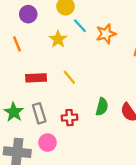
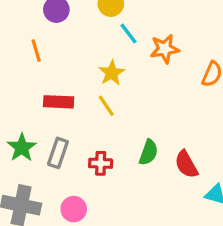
yellow star: (58, 39) -> (112, 73), moved
gray rectangle: (39, 113) -> (58, 153), turned 30
pink circle: (48, 143) -> (74, 209), moved

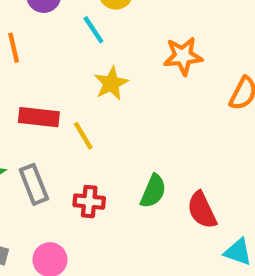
cyan line: (129, 34) -> (93, 30), moved
yellow line: (106, 106) -> (83, 136), moved
gray rectangle: (58, 153) -> (34, 184), turned -44

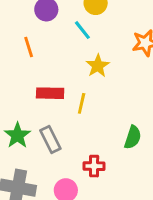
yellow line: (83, 136) -> (82, 103), turned 48
red cross: (89, 202) -> (94, 166), moved

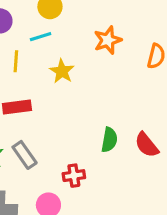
cyan line: (82, 30) -> (41, 37), turned -60
yellow line: (82, 103) -> (16, 61), moved

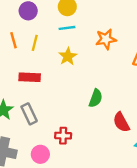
cyan line: (41, 37) -> (67, 28), moved
green semicircle: (109, 140) -> (96, 98), moved

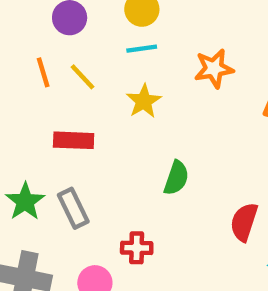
yellow line: (35, 43) -> (82, 77), turned -56
green semicircle: (96, 98) -> (176, 178), moved
red semicircle: (121, 122) -> (244, 222), turned 48

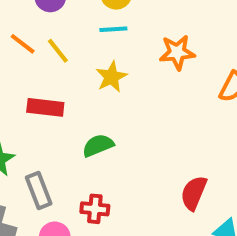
orange line: (43, 72) -> (23, 44), turned -40
green semicircle: (176, 178) -> (98, 145), moved, turned -136
gray rectangle: (73, 208) -> (39, 190), moved

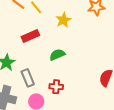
red rectangle: (45, 107) -> (30, 36), turned -30

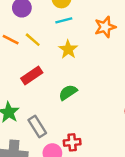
red cross: (56, 87) -> (72, 142), moved

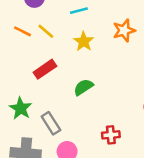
orange star: (105, 27) -> (124, 30), moved
red cross: (72, 142) -> (111, 135), moved

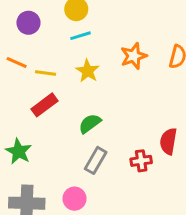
yellow line: (46, 31) -> (46, 73), moved, turned -30
gray rectangle: (51, 123) -> (96, 160), moved, turned 65
red cross: (111, 135) -> (141, 161), moved

